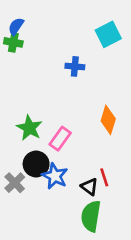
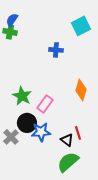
blue star: (55, 176) -> (41, 132), turned -30
green semicircle: (91, 216) -> (68, 162), turned 40

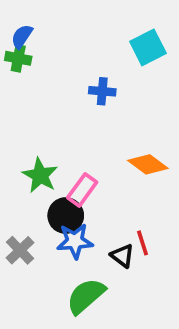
orange diamond: (81, 90) -> (148, 164), turned -70
black circle: (27, 123) -> (66, 216), moved
green semicircle: (68, 162) -> (86, 296), moved

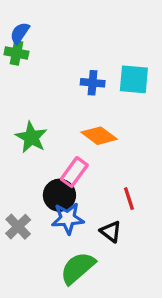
cyan square: (148, 47) -> (134, 79), moved, turned 32
orange diamond: (148, 164) -> (99, 136), moved
green star: (40, 175) -> (31, 137), moved
red line: (142, 243) -> (129, 199), moved

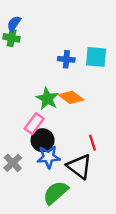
green star: (31, 137) -> (47, 99), moved
pink rectangle: (74, 172) -> (34, 124), moved
black triangle: (111, 232) -> (79, 166), size x1.6

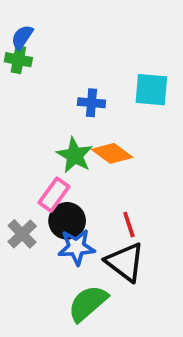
blue cross: (66, 59) -> (91, 103), moved
red line: (92, 143) -> (129, 225), moved
gray cross: (13, 163) -> (22, 234), moved

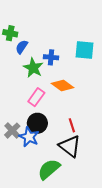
blue semicircle: (22, 37) -> (22, 47), moved
green star: (75, 155) -> (33, 68), moved
pink rectangle: (54, 195) -> (36, 97), moved
blue star: (76, 247) -> (29, 137), moved, turned 30

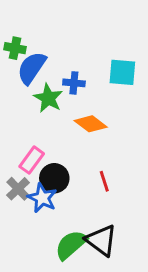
blue semicircle: (22, 47) -> (32, 68), size x1.6
pink rectangle: (36, 97) -> (32, 160), moved
black triangle: (70, 146) -> (101, 240), moved

